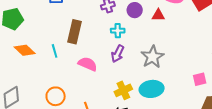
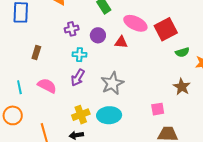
brown rectangle: (74, 32) -> (36, 52), size x0.6
cyan line: (55, 51) -> (19, 87), moved

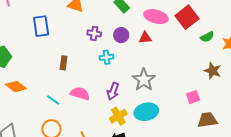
purple cross: (72, 29) -> (94, 33), turned 32
purple arrow: (78, 78) -> (113, 91), moved
cyan line: (19, 87) -> (53, 100), turned -32

